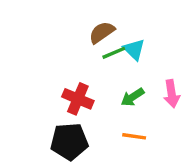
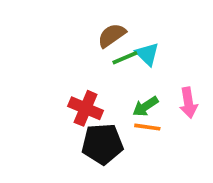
orange line: (134, 136) -> (147, 127), moved
black pentagon: (69, 141) -> (102, 144), moved

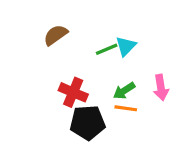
brown semicircle: (112, 35) -> (56, 35), moved
cyan triangle: (147, 54) -> (126, 46), turned 30

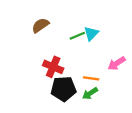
pink arrow: (161, 88) -> (117, 63), turned 66
green arrow: (124, 91) -> (90, 93), moved

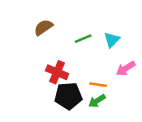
cyan triangle: (91, 33) -> (112, 40), moved

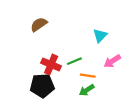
green line: (83, 39) -> (74, 61), moved
black pentagon: (68, 96) -> (42, 86), moved

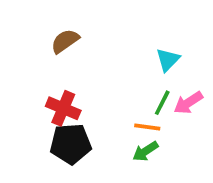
green line: (74, 61) -> (162, 103), moved, turned -40
red cross: (51, 65) -> (63, 108), moved

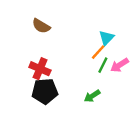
brown semicircle: (65, 41) -> (41, 26), turned -114
orange line: (147, 127) -> (98, 52), moved, turned -56

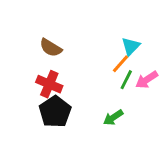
brown semicircle: (41, 26) -> (51, 48), moved
black pentagon: (45, 91) -> (55, 112), turned -30

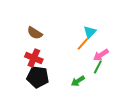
green line: (126, 80) -> (98, 67), moved
black pentagon: (55, 112) -> (38, 77), turned -30

